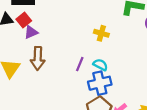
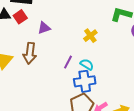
purple triangle: (31, 32) -> (44, 28), moved
yellow cross: (101, 33) -> (90, 36), turned 32

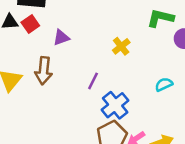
cyan semicircle: (87, 64) -> (164, 84), moved, turned -56
blue cross: (85, 81) -> (115, 105), turned -30

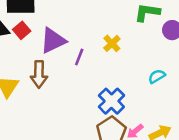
purple triangle: (61, 38) -> (53, 41), size x1.6
purple line: (93, 81) -> (79, 57), moved

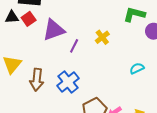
brown arrow: (39, 74) -> (37, 80), moved
blue cross: (111, 101) -> (68, 82), moved

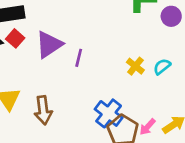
yellow cross: (102, 37) -> (135, 66), moved
blue cross: (68, 82) -> (109, 113), moved

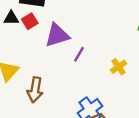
yellow cross: (135, 66) -> (119, 67), moved

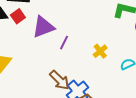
brown arrow: (35, 90) -> (60, 80), moved, turned -50

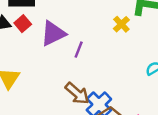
yellow cross: (100, 51) -> (121, 24), moved

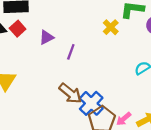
purple triangle: (53, 34) -> (46, 37), size x0.6

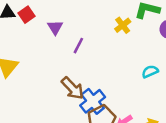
purple triangle: (46, 37) -> (55, 27), turned -42

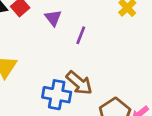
blue cross: (93, 101) -> (57, 95), moved, turned -35

